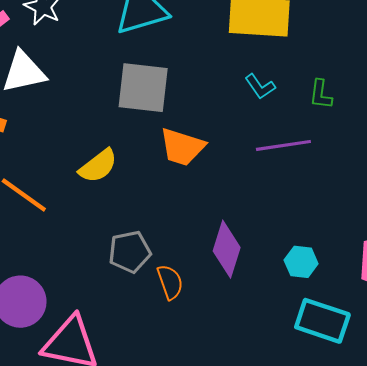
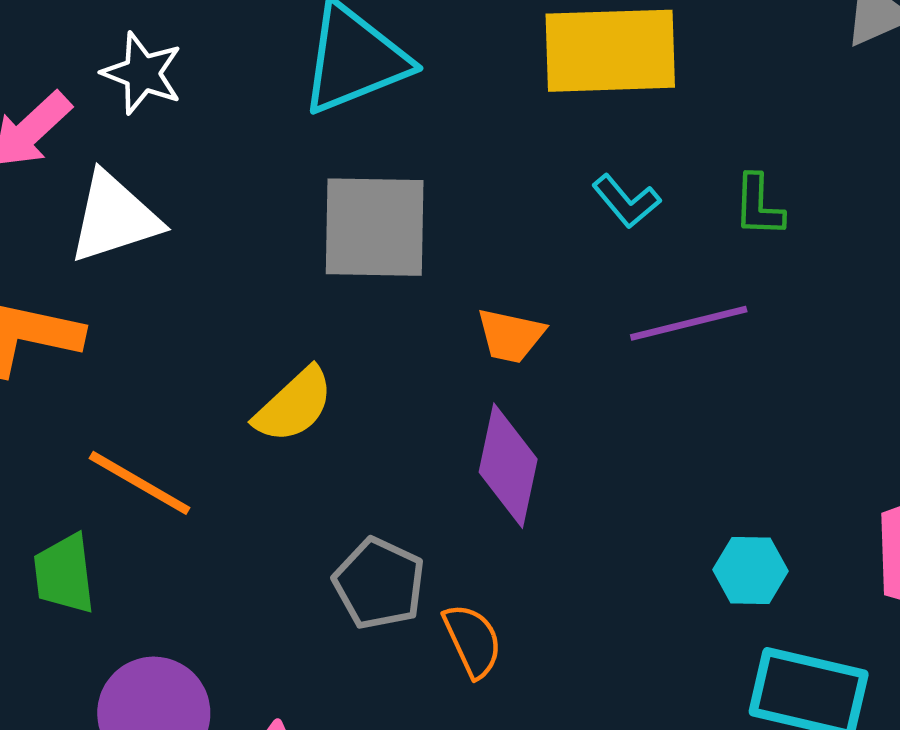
orange trapezoid: (182, 147) -> (511, 336), moved, size x0.7
purple diamond: (227, 249) -> (508, 466), moved
gray pentagon: (130, 252) -> (379, 584), turned -30

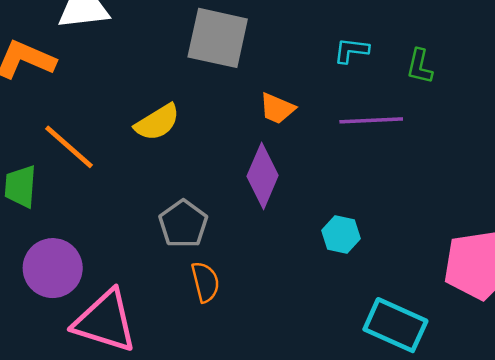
cyan L-shape: (626, 201) -> (351, 50), turned 126
cyan hexagon: (750, 570) -> (341, 235), moved
orange semicircle: (472, 640) -> (205, 282), moved

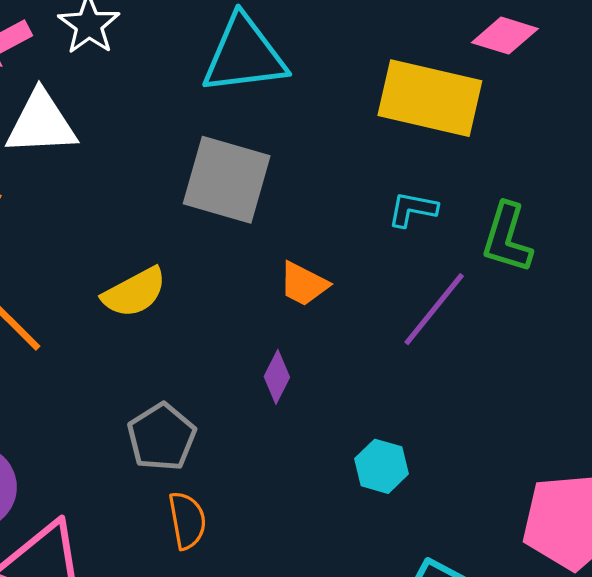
green L-shape: (420, 66) -> (507, 238), size x1.4
purple line: (371, 120) -> (434, 309), turned -52
purple diamond: (263, 176) -> (277, 377), size x0.6

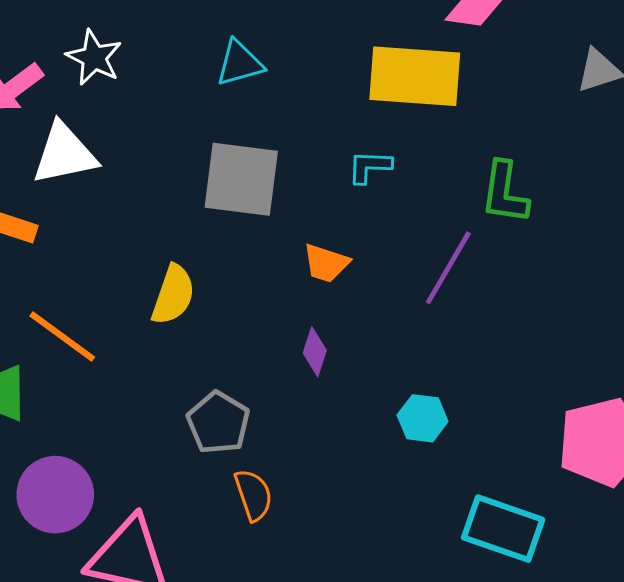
cyan triangle: (244, 55) -> (240, 63), size x0.6
cyan L-shape: (413, 209) -> (370, 167), moved
yellow semicircle: (134, 292) -> (173, 295), turned -34

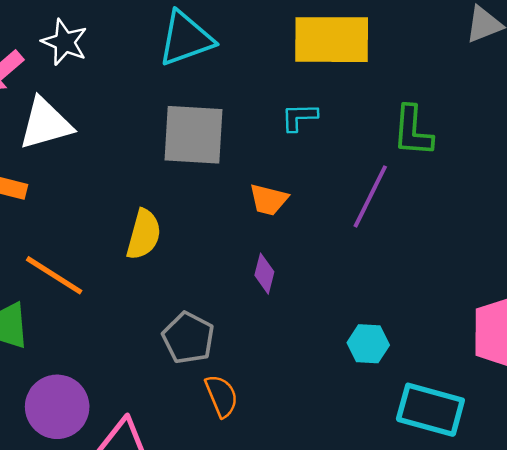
cyan triangle: (240, 63) -> (186, 39), size x1.4
cyan hexagon: (423, 418) -> (368, 344), moved

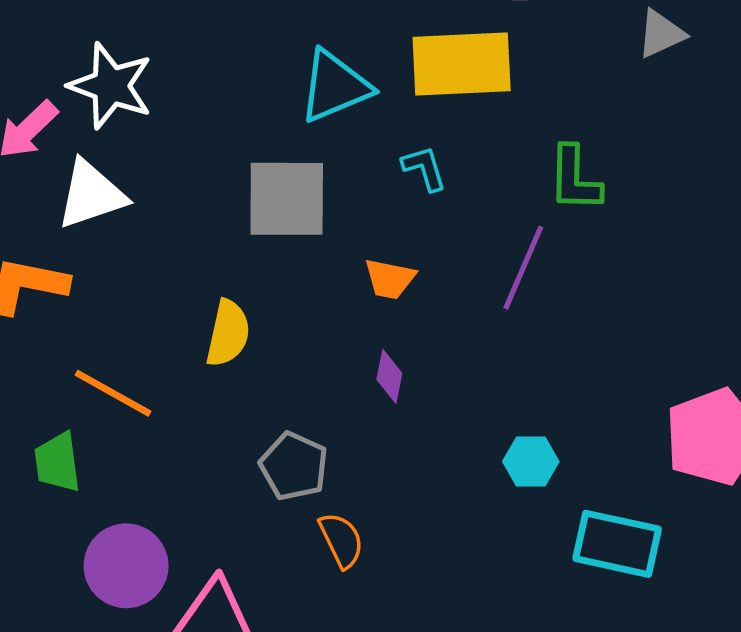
cyan triangle: (186, 39) -> (335, 86), moved
white star: (65, 42) -> (111, 86), size x1.4
cyan L-shape: (299, 117) -> (424, 168), turned 78

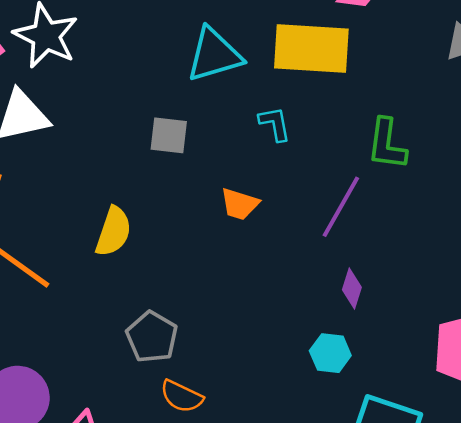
gray square: (287, 199) -> (169, 135), size x0.6
purple diamond: (389, 376) -> (352, 288), moved
orange semicircle: (341, 540) -> (182, 396), turned 135

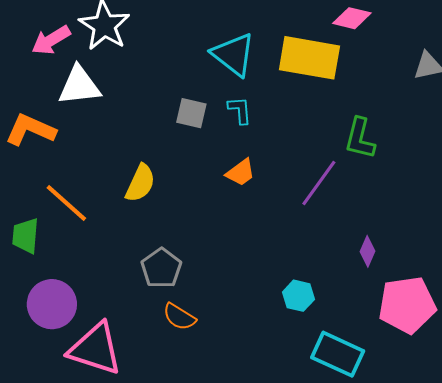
cyan triangle: (214, 55) -> (233, 54), turned 48
cyan L-shape: (275, 124) -> (240, 110), moved
orange trapezoid: (240, 204) -> (241, 172), turned -60
purple diamond: (352, 288) -> (367, 251), moved

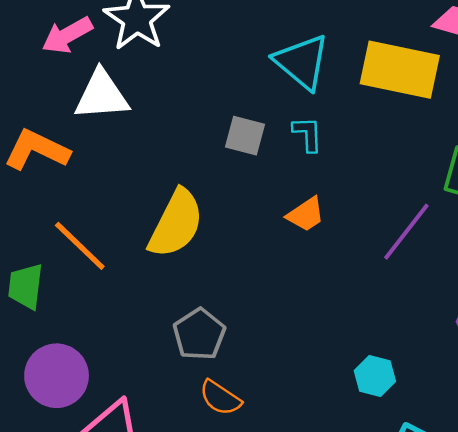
yellow semicircle: (140, 183) -> (176, 224), size x1.4

